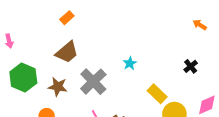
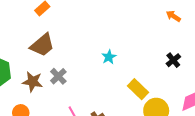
orange arrow: (200, 25) -> (173, 16), moved
gray cross: (93, 82) -> (58, 76), moved, size x0.6

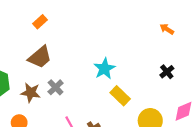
cyan star: (109, 57) -> (104, 69), size x1.5
yellow rectangle: (138, 89) -> (120, 96), moved

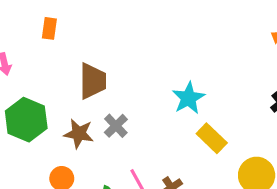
orange rectangle: (40, 22) -> (49, 28), moved, turned -40
brown trapezoid: (40, 57) -> (93, 81), turned -50

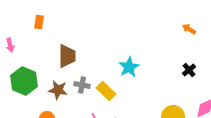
gray cross: (116, 126) -> (82, 85), turned -35
yellow rectangle: (212, 138) -> (106, 91), moved

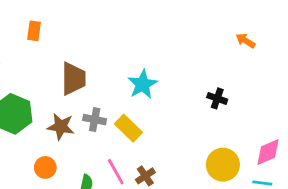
cyan star: (129, 67) -> (143, 84), moved
black cross: (189, 70) -> (217, 98), moved, turned -32

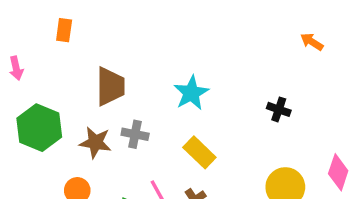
yellow rectangle: (128, 128) -> (199, 152), moved
pink diamond: (268, 152) -> (338, 172), turned -48

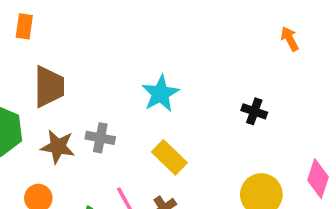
orange arrow: (312, 42) -> (290, 39), turned 30
brown trapezoid: (110, 86) -> (49, 87), moved

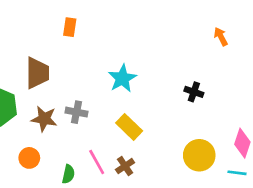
orange rectangle: (24, 26) -> (70, 27), moved

